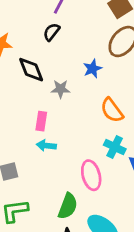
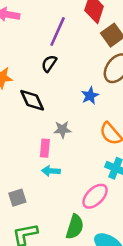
gray star: (61, 89) -> (62, 130), moved
pink ellipse: (91, 175) -> (95, 196), turned 64

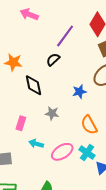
pink rectangle: (45, 148) -> (21, 123), moved
pink ellipse: (95, 196) -> (62, 152), moved

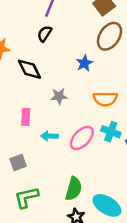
orange semicircle: (89, 125) -> (105, 99), turned -48

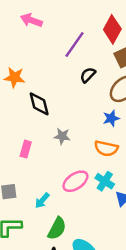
black semicircle: (45, 34) -> (88, 75), moved
blue star: (84, 63) -> (111, 118), moved
cyan arrow: (49, 136) -> (42, 200), moved, turned -63

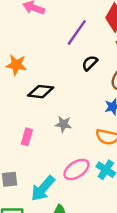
black diamond: (39, 104) -> (41, 92), turned -70
cyan arrow: (42, 200) -> (43, 188), size x1.6

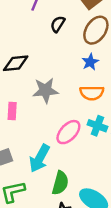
gray star: (63, 124) -> (45, 90), size x1.5

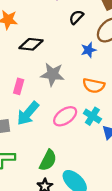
blue star: (90, 62) -> (89, 50), moved
cyan arrow: (40, 158) -> (28, 113), moved

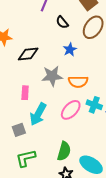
black semicircle: (76, 17) -> (62, 22), turned -72
blue star: (89, 50) -> (70, 50), moved
orange semicircle: (94, 86) -> (78, 82), moved

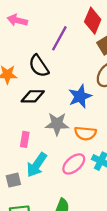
black semicircle: (62, 22) -> (39, 66), moved, size x1.5
blue star: (70, 50) -> (80, 96), size x1.5

